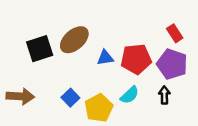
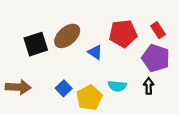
blue triangle: (105, 58) -> (95, 52), turned 42
red pentagon: (136, 59) -> (123, 34), moved
cyan semicircle: (130, 95) -> (117, 86), turned 48

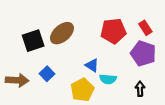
blue triangle: (95, 52) -> (92, 65), moved
black arrow: (149, 86) -> (140, 89), moved
blue square: (64, 88) -> (47, 74), moved

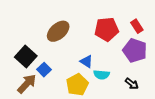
black square: (33, 41) -> (26, 56), moved, turned -30
brown arrow: (17, 80) -> (27, 84), moved, turned -50
black arrow: (140, 89) -> (132, 84), turned 128

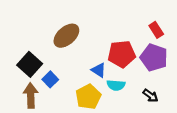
red pentagon: (107, 29) -> (122, 54), moved
brown arrow: (27, 84) -> (31, 96), turned -45

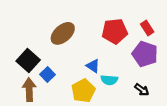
red pentagon: (122, 54) -> (115, 31), moved

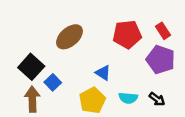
cyan semicircle: (109, 80) -> (128, 98), moved

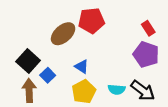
red pentagon: (127, 34) -> (91, 21), moved
blue triangle: (103, 73) -> (82, 67), moved
black arrow: (157, 99) -> (143, 91), size x1.6

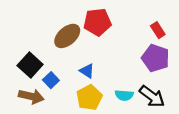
brown arrow: (29, 91) -> (31, 96), turned 105

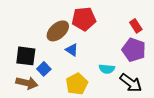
black square: (30, 65) -> (26, 56), turned -35
blue triangle: (87, 71) -> (72, 50), moved
cyan semicircle: (124, 95) -> (107, 69), moved

